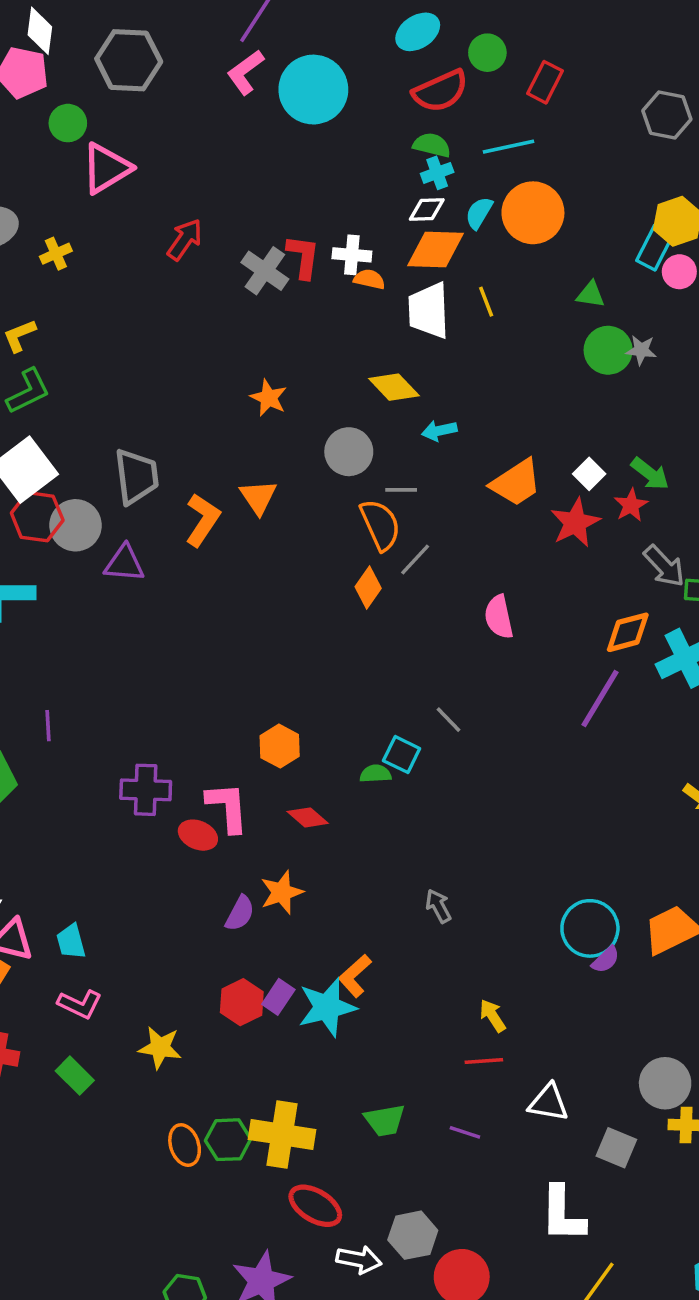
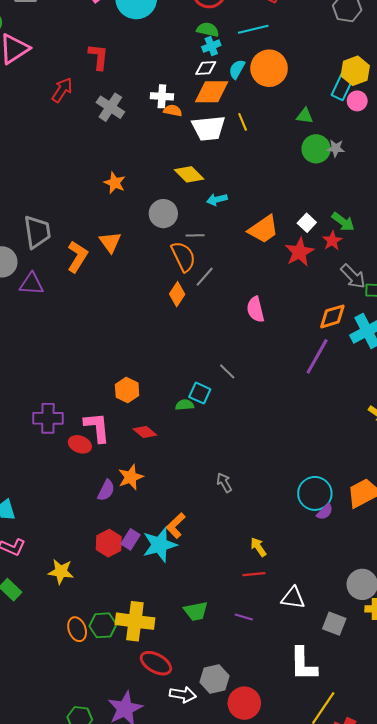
red L-shape: (303, 257) -> (98, 57), moved
white trapezoid: (429, 310) -> (209, 128), turned -92

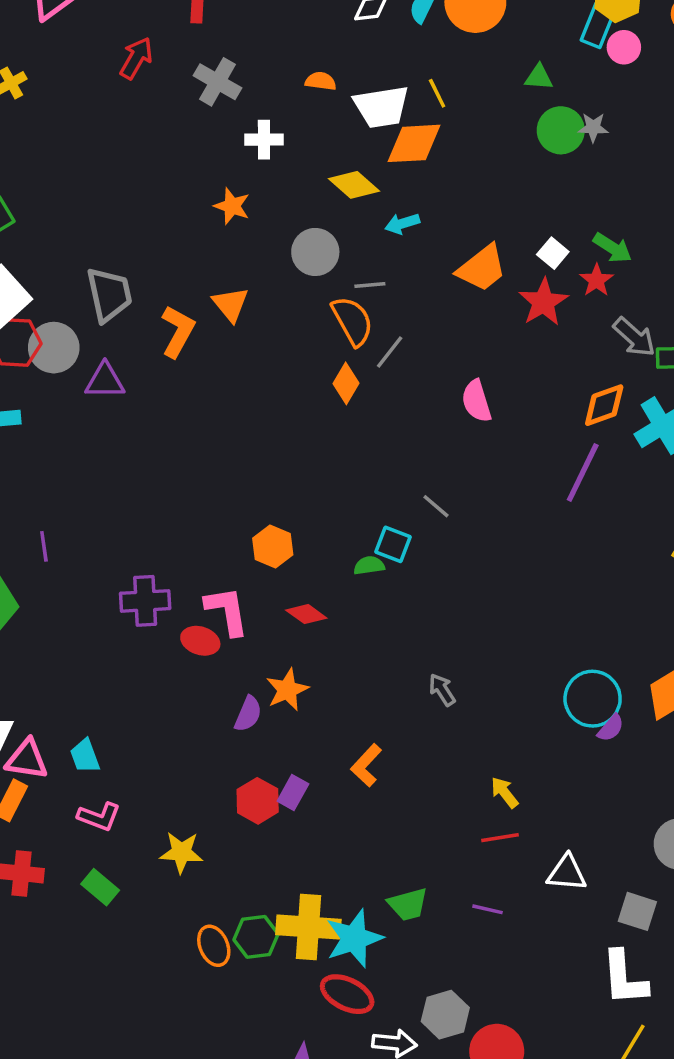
orange diamond: (212, 92) -> (414, 143), moved
white cross: (162, 96) -> (264, 140), moved
cyan star: (160, 545) -> (354, 938), moved
white L-shape: (303, 664) -> (624, 978), moved

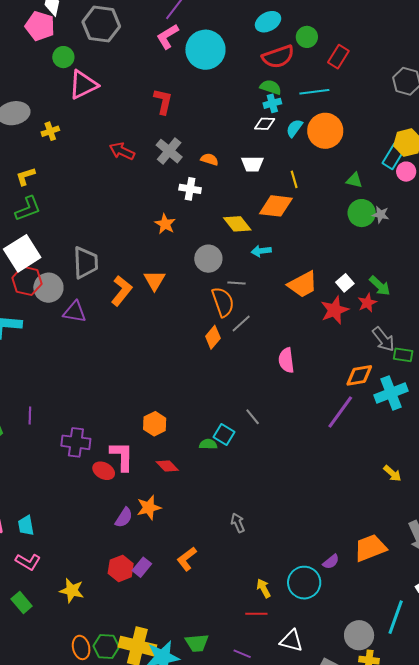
red arrow: (136, 58) -> (122, 151), moved, turned -105
orange semicircle: (321, 81) -> (210, 159), moved
white trapezoid: (381, 107) -> (252, 164), moved, size x0.7
purple line: (44, 546) -> (30, 416), moved
cyan circle: (593, 699) -> (304, 583), moved

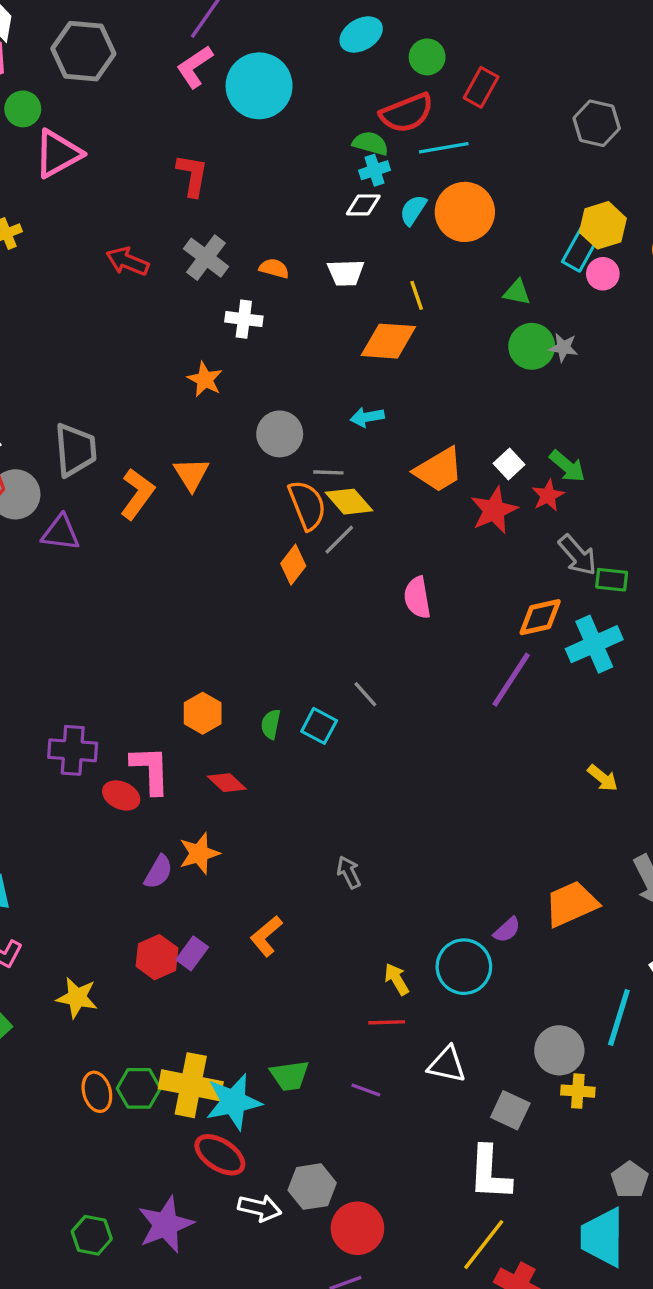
red semicircle: (278, 57) -> (407, 113), moved
yellow diamond: (237, 224) -> (349, 502), moved
green semicircle: (208, 444) -> (271, 724), moved, turned -78

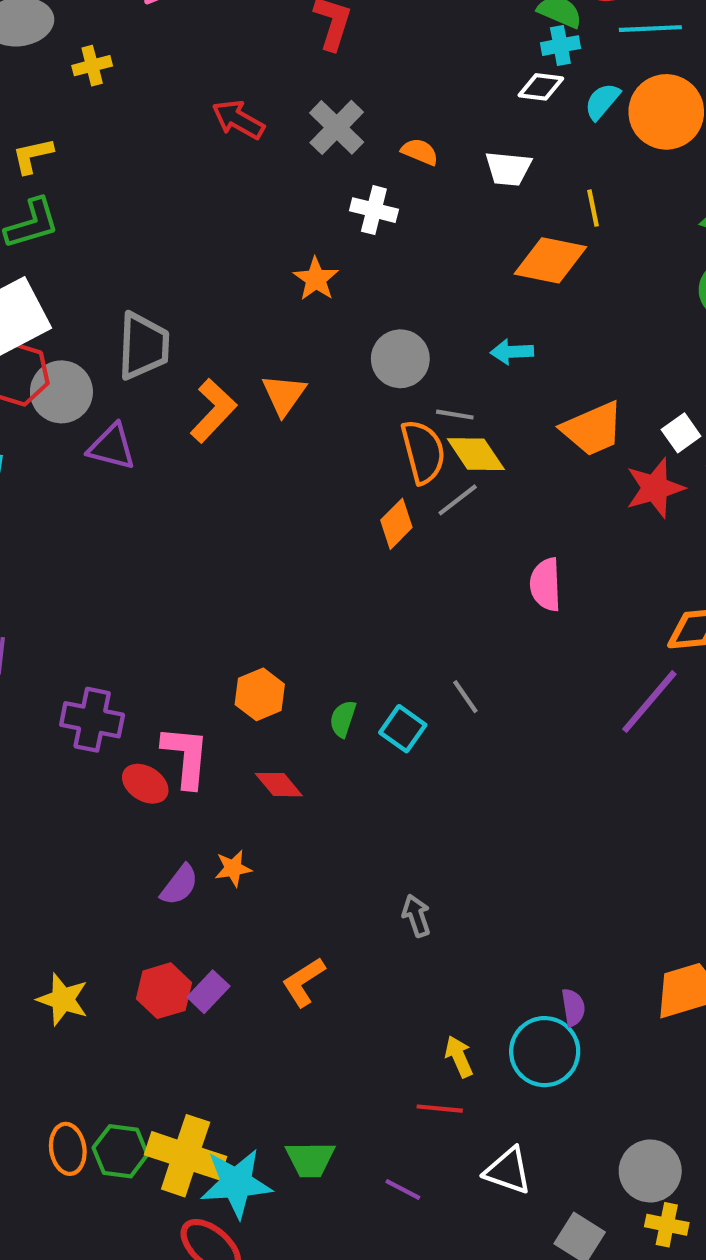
orange star: (199, 853) -> (233, 868), size x0.7
purple semicircle: (507, 930) -> (573, 1007), moved, turned -64
yellow star: (77, 998) -> (63, 999), moved

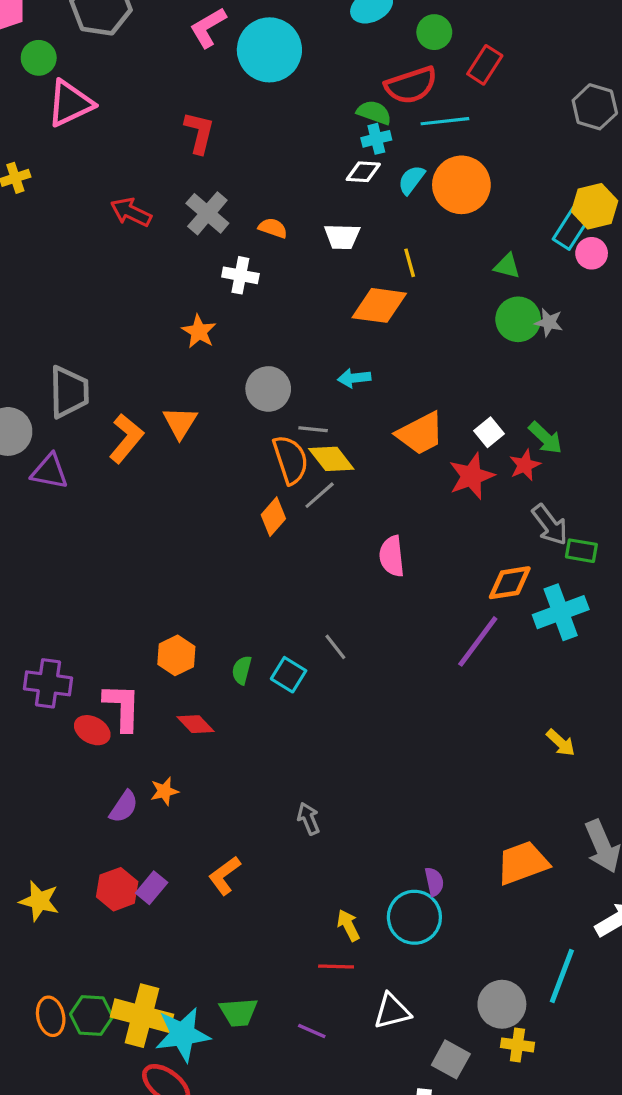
white triangle: (508, 1171) -> (392, 1011), turned -30

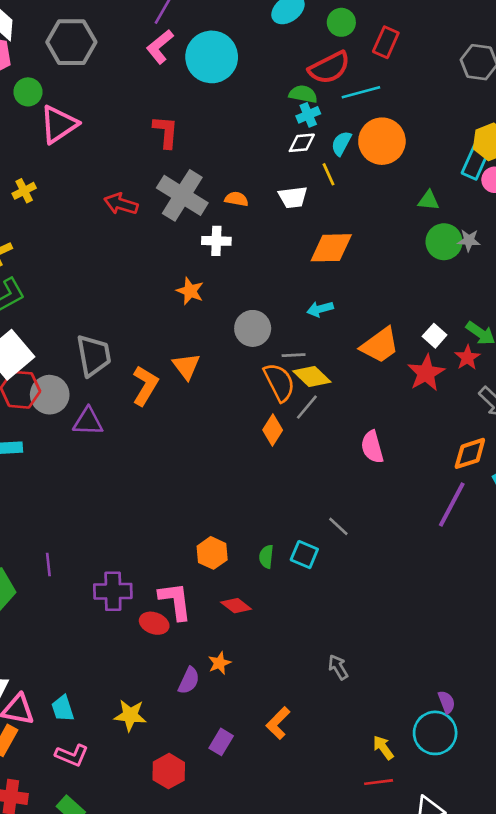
gray cross: (207, 213) -> (182, 195), size x1.4
yellow line: (410, 263) -> (328, 174), moved
red hexagon: (117, 889) -> (169, 771), moved
yellow star: (39, 901) -> (130, 715), moved

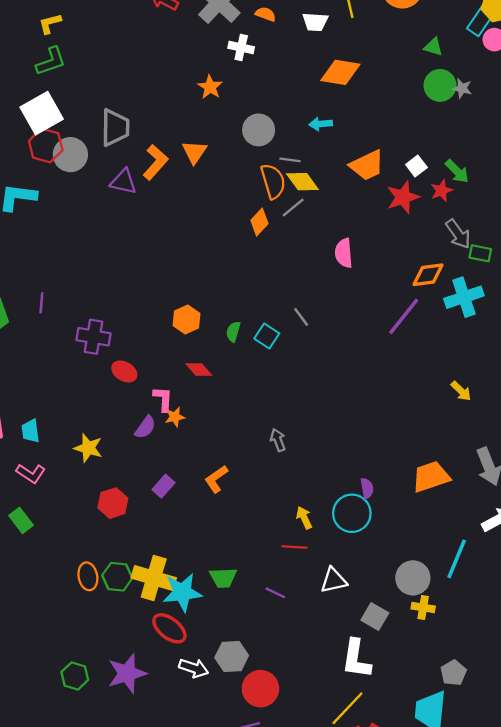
purple triangle: (88, 422) -> (123, 182), moved
pink L-shape: (175, 601) -> (163, 399), moved, size x0.7

